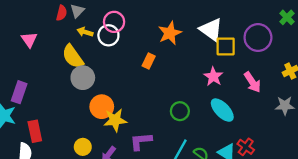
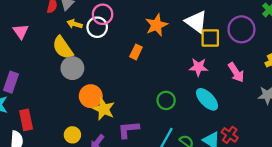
pink star: (213, 77) -> (198, 67), turned -30
yellow star: (115, 120) -> (104, 109), turned 30

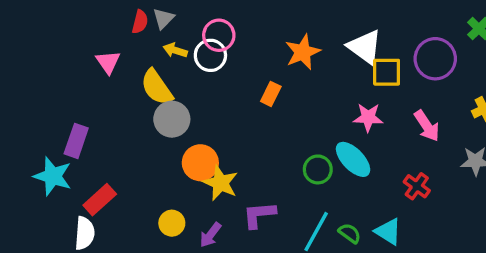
pink triangle: (21, 32) -> (108, 62), moved
cyan ellipse: (207, 99) -> (353, 159), moved
red rectangle: (26, 120) -> (100, 200), turned 60
red cross: (230, 135) -> (417, 186), moved

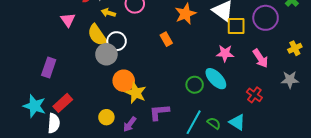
white circle: (210, 55) -> (117, 41), moved
orange rectangle: (271, 94) -> (166, 39), turned -56
cyan star: (53, 176) -> (34, 106), moved

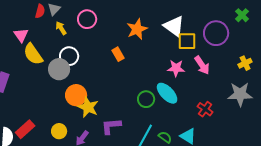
yellow arrow: (108, 13) -> (61, 28), turned 40
yellow semicircle: (97, 35) -> (33, 54), moved
pink arrow: (260, 58) -> (202, 65), moved
gray star: (290, 80) -> (240, 94), size x1.4
red rectangle: (63, 103) -> (25, 129), moved

